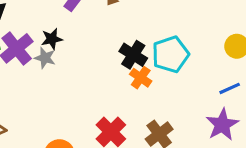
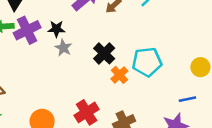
black cross: (133, 55) -> (104, 53), moved
gray star: (45, 58) -> (63, 48), moved

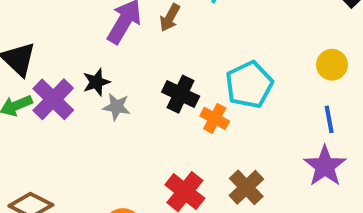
blue line: (187, 99) -> (329, 119), turned -70

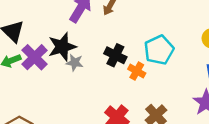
black star: (96, 82) -> (62, 47), size x1.6

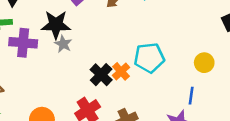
black cross: (115, 55) -> (101, 75), moved
purple cross: (35, 57) -> (23, 43), moved, turned 32

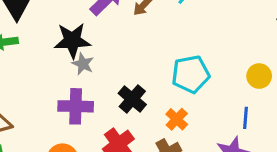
purple cross: (23, 43) -> (76, 106), moved
orange cross: (121, 71) -> (177, 119), moved

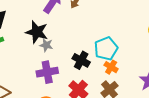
black star: (72, 40) -> (37, 32), turned 30
cyan pentagon: (191, 74) -> (106, 49), moved

